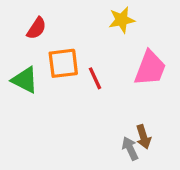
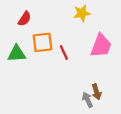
green triangle: (25, 80) -> (17, 54), turned -30

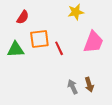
gray arrow: (87, 100) -> (73, 87), moved

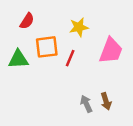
yellow star: (76, 12) -> (79, 27), moved
red line: (59, 48) -> (70, 58), turned 48

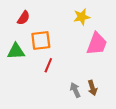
yellow star: (79, 27) -> (82, 17), moved
red line: (70, 58) -> (48, 65), moved

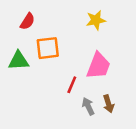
pink trapezoid: (97, 44) -> (98, 66), moved
red line: (48, 65) -> (72, 85), moved

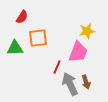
yellow star: (96, 20) -> (87, 31), moved
gray arrow: (88, 106) -> (70, 84), size x1.6

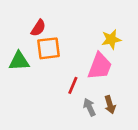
red semicircle: (22, 17) -> (38, 28), moved
gray arrow: (70, 84) -> (89, 107), size x0.6

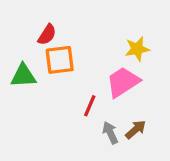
pink trapezoid: (100, 66) -> (123, 82), turned -144
brown arrow: (110, 105) -> (136, 130), turned -114

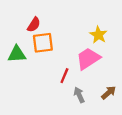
yellow star: (137, 49) -> (98, 35), turned -30
brown arrow: (136, 130) -> (109, 93), moved

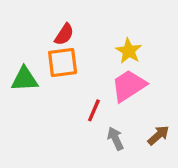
red semicircle: (34, 25) -> (64, 34), moved
yellow star: (98, 35) -> (129, 51), moved

